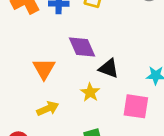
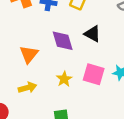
black triangle: (109, 68) -> (92, 34), moved
pink square: (136, 106) -> (94, 74), moved

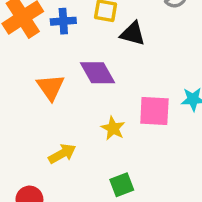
black triangle: (92, 34) -> (133, 34), moved
orange triangle: (29, 54) -> (50, 87), moved

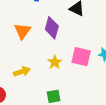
purple diamond: (97, 73) -> (52, 28), turned 35

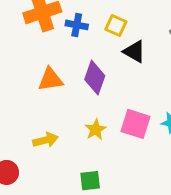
orange triangle: (22, 31) -> (50, 79), turned 42

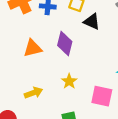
pink square: (136, 124) -> (102, 96), moved

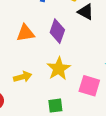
yellow star: (69, 81) -> (59, 69), size x1.5

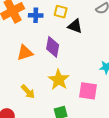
yellow arrow: (23, 77) -> (28, 92), turned 70

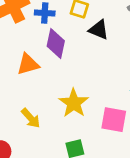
purple diamond: (53, 47) -> (56, 43), moved

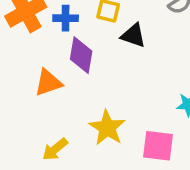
yellow arrow: (31, 118) -> (55, 149), turned 95

